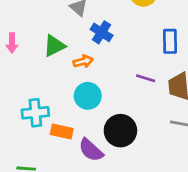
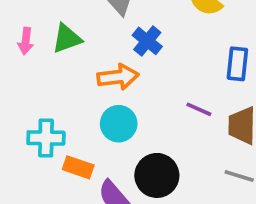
green triangle: (54, 46) -> (67, 38), moved
orange arrow: (83, 61) -> (118, 77), size x1.5

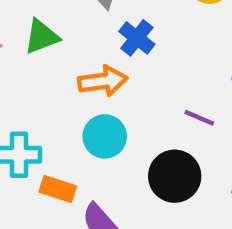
black circle: (157, 175) -> (175, 176), moved

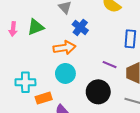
orange rectangle: (58, 189) -> (44, 98), turned -35

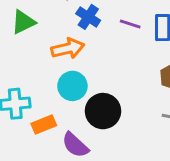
purple line: (110, 65) -> (130, 24), moved
black circle: (98, 92) -> (103, 111), moved

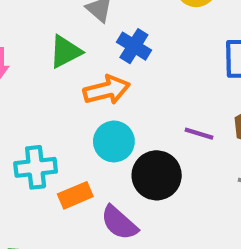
green triangle: (23, 22) -> (65, 52), moved
purple line: (130, 24) -> (199, 134), moved

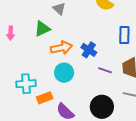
blue cross: (134, 46) -> (89, 50), moved
black circle: (157, 175) -> (102, 107), moved

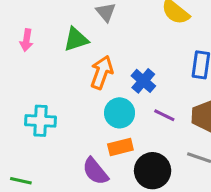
orange arrow: (61, 48) -> (102, 72), turned -65
cyan circle: (64, 73) -> (120, 113), moved
orange rectangle: (45, 98) -> (120, 147), moved

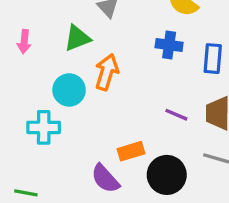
blue cross: (143, 81) -> (169, 45), moved, turned -30
cyan circle: (120, 113) -> (69, 90), moved

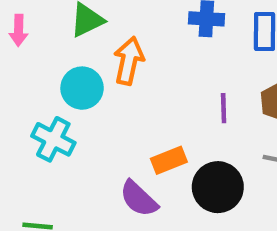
purple line: (176, 115) -> (224, 108), turned 70
cyan cross: (44, 127) -> (53, 139), turned 32

